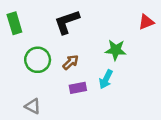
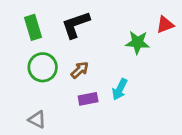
green rectangle: (14, 23) -> (33, 27), moved
green star: (116, 50) -> (138, 43), moved

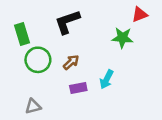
red triangle: (165, 25) -> (140, 14), moved
green rectangle: (33, 27) -> (22, 34), moved
gray triangle: (37, 120) -> (33, 106), turned -42

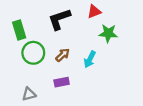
red triangle: (140, 14) -> (94, 12), moved
cyan arrow: (107, 79) -> (90, 59), moved
purple rectangle: (78, 88) -> (62, 82), moved

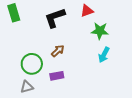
green rectangle: (19, 30) -> (14, 13), moved
green circle: (33, 53) -> (32, 64), moved
cyan arrow: (90, 59) -> (104, 55), moved

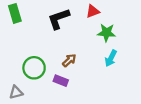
brown arrow: (58, 51) -> (69, 60), moved
purple rectangle: (57, 76) -> (61, 81), turned 32
gray triangle: (27, 87) -> (16, 92), moved

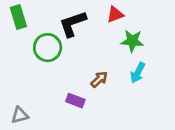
brown arrow: (69, 60) -> (99, 79), moved
green circle: (34, 68) -> (48, 48), moved

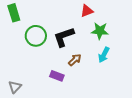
black L-shape: (73, 24) -> (64, 37), moved
gray triangle: (20, 115) -> (15, 87), turned -32

